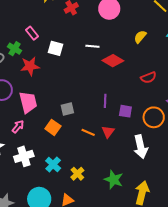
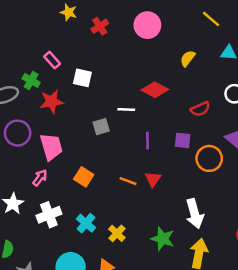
white line: (92, 46) -> (126, 110), moved
gray square: (67, 109) -> (101, 127), moved
purple square: (125, 111) -> (183, 140), moved
white arrow: (141, 147) -> (195, 214), moved

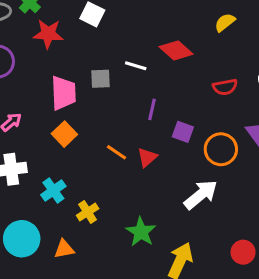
purple square: (183, 140) -> (183, 132), moved
pink trapezoid: (51, 147) -> (63, 93), moved
white arrow: (195, 214) -> (201, 195), moved, turned -128

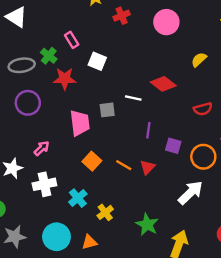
orange square: (64, 134) -> (92, 161), moved

